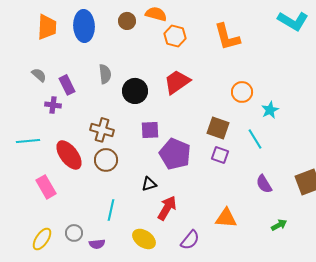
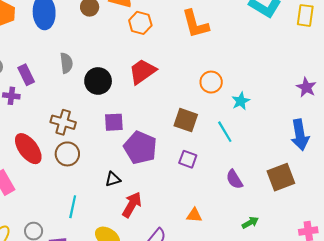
purple square: (220, 155) -> (188, 159), moved
orange triangle: (226, 218) -> (194, 215), size x0.7

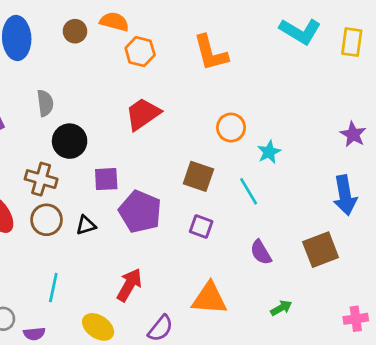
black circle: (98, 81) -> (70, 141), moved
black triangle: (113, 179) -> (86, 225), moved
orange triangle: (194, 215) -> (209, 298), size x1.8

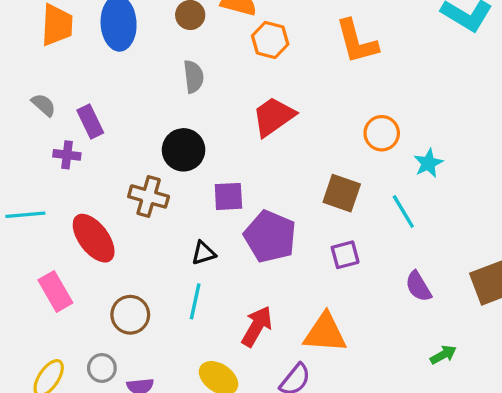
gray semicircle: (45, 103) -> (194, 77), moved
brown circle: (47, 220) -> (130, 315), moved
purple square: (201, 227) -> (345, 255), turned -35
cyan line: (53, 288) -> (195, 301), moved
orange triangle: (209, 298) -> (325, 333), moved

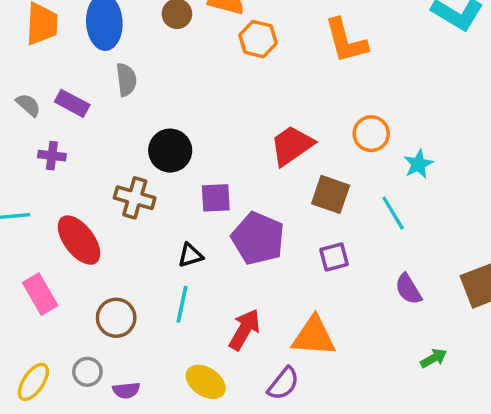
gray semicircle: (194, 77) -> (126, 80), moved
red trapezoid: (273, 117) -> (292, 145), moved
purple rectangle: (90, 122) -> (72, 103), moved, turned -36

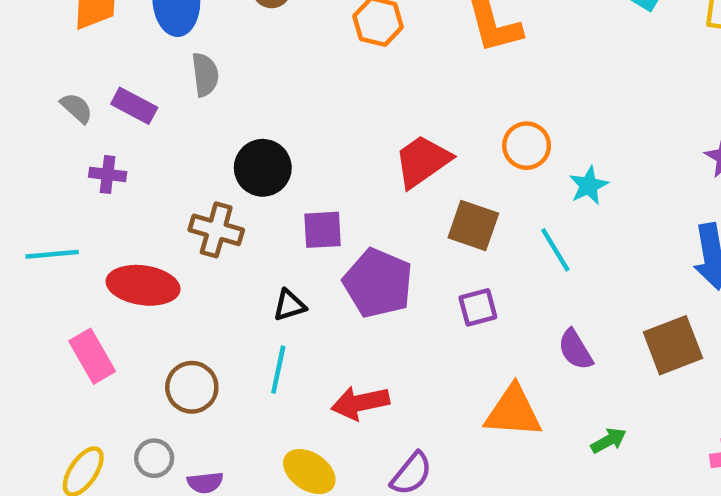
red ellipse: (79, 240) -> (143, 285), turned -45
red arrow: (244, 330) -> (360, 403), turned -132
orange triangle: (314, 336) -> (513, 412), moved

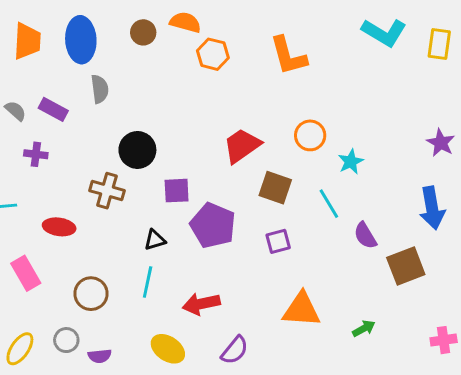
red ellipse: (143, 285) -> (59, 227), size x0.7
purple semicircle: (575, 350) -> (365, 236), moved

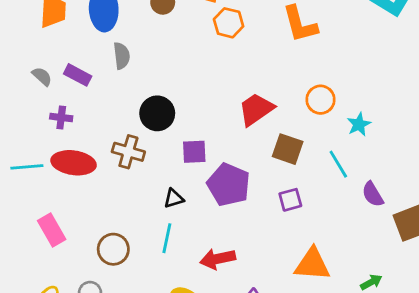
red ellipse: (59, 227) -> (74, 163), moved, size x1.4

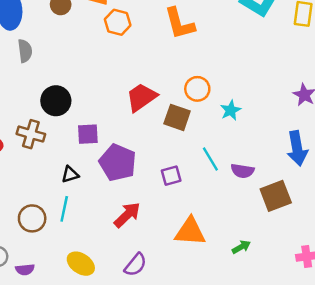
brown square: (288, 149) -> (177, 117), moved
cyan line: (338, 164) -> (210, 159), moved
purple semicircle: (373, 194) -> (242, 171), turned -50
brown circle: (113, 249) -> (32, 218), moved
red arrow: (218, 259) -> (127, 215), moved, turned 148

